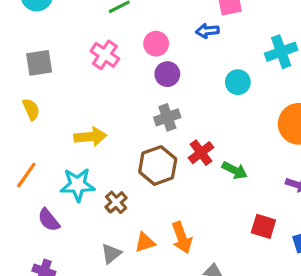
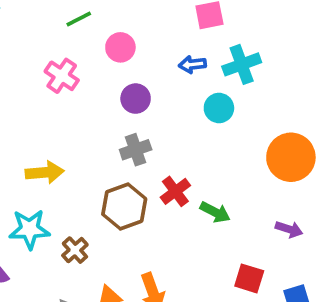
blue arrow: (207, 31) -> (192, 64), moved
pink circle: (156, 44) -> (120, 47), moved
cyan cross: (281, 52) -> (242, 64), moved

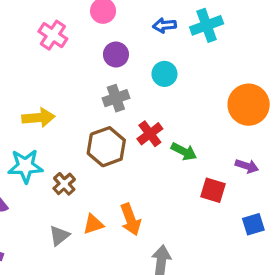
cyan circle: (219, 108) -> (164, 74), moved
red square: (249, 278) -> (213, 190), moved

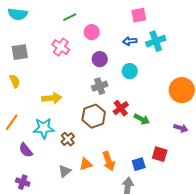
red square: (213, 190) -> (160, 154), moved
blue square: (253, 224) -> (139, 164), moved

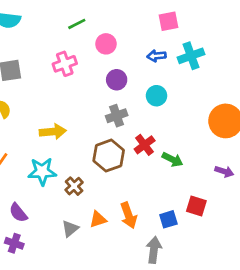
pink cross: (61, 47) -> (65, 64), turned 36
purple semicircle: (26, 150) -> (18, 213), moved

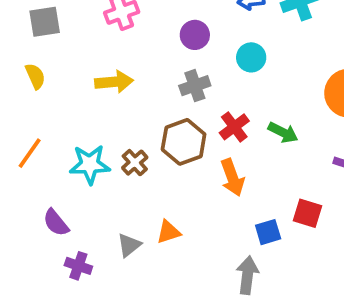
yellow arrow: (53, 132) -> (114, 82), moved
green arrow: (172, 160) -> (283, 133), moved
brown cross: (74, 186) -> (135, 163), moved
orange arrow: (129, 215) -> (232, 178), moved
purple cross: (14, 243) -> (78, 266), moved

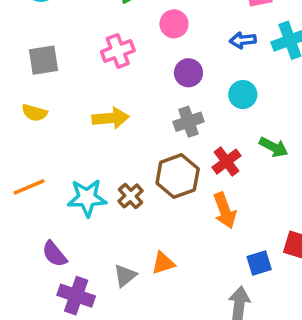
yellow semicircle: (35, 76) -> (34, 113), turned 130
green arrow: (283, 133) -> (274, 147), moved
orange line: (30, 153) -> (29, 187), turned 32
purple cross: (78, 266) -> (76, 296), size x1.4

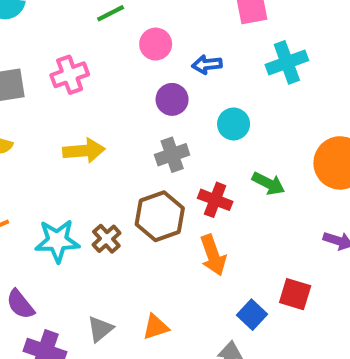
blue arrow: (243, 40) -> (207, 65), moved
pink cross: (118, 51) -> (70, 75), moved
red cross: (227, 162) -> (215, 200), turned -32
orange triangle: (163, 263) -> (156, 327), moved
blue square: (259, 263) -> (252, 315), turned -30

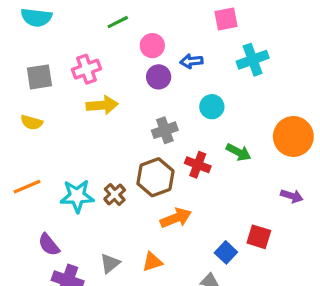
purple circle: (172, 99) -> (159, 77), moved
yellow arrow: (84, 151) -> (102, 105), moved
orange arrow: (213, 255) -> (176, 218), moved, turned -92

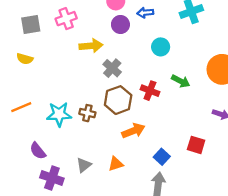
yellow arrow: (102, 105) -> (91, 46), moved
gray cross: (165, 130) -> (112, 68), moved, turned -30
brown cross: (115, 194) -> (87, 113), turned -35
blue square: (226, 252) -> (162, 157), moved

